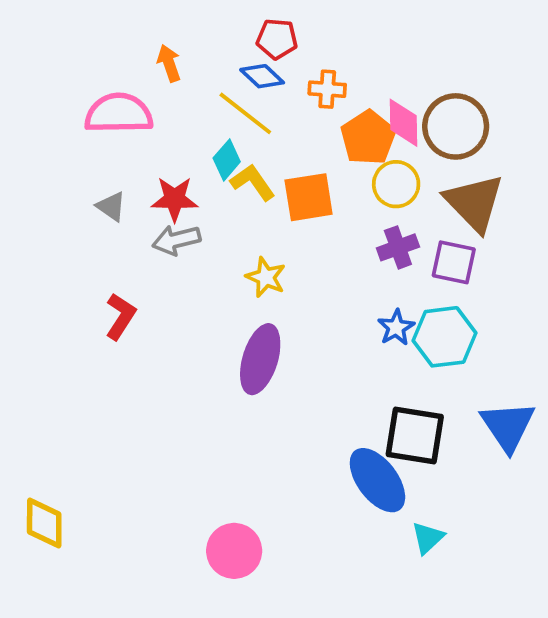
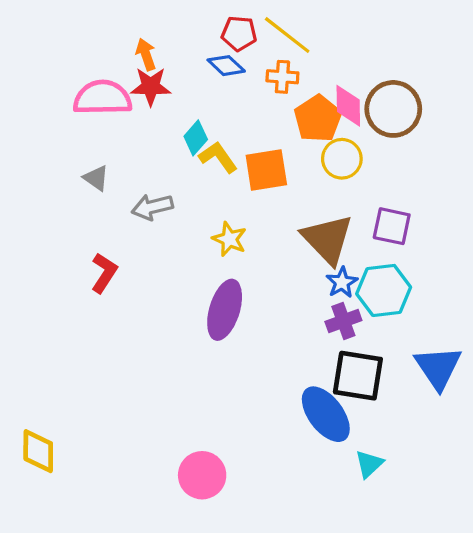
yellow line: (245, 113) -> (287, 35), moved
red star: (175, 199) -> (151, 86), moved
brown triangle: (474, 203) -> (327, 239), moved
purple cross: (398, 247) -> (343, 321), moved

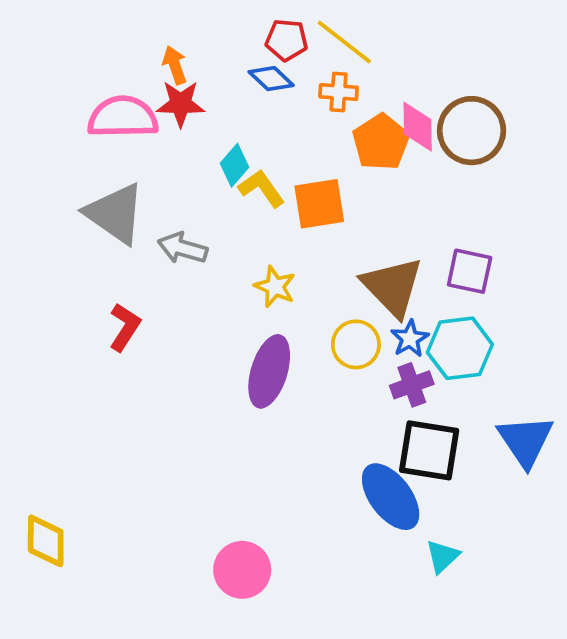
yellow circle: (342, 159) -> (356, 344), moved
gray triangle: (96, 178) -> (115, 213), size x2.0
gray arrow: (152, 207) -> (183, 248), turned 30

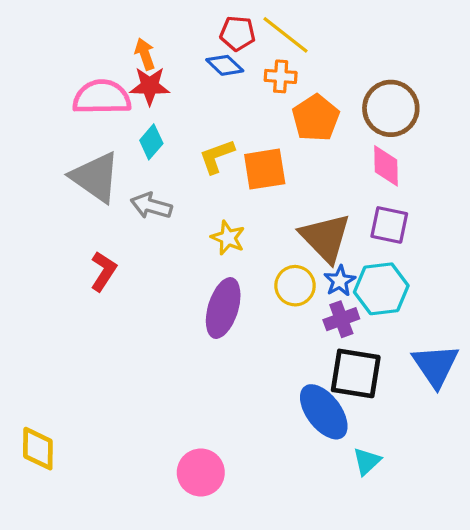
pink diamond: (418, 127) -> (386, 166), moved
cyan diamond: (235, 165) -> (151, 142), moved
yellow L-shape: (261, 188) -> (217, 156), turned -75

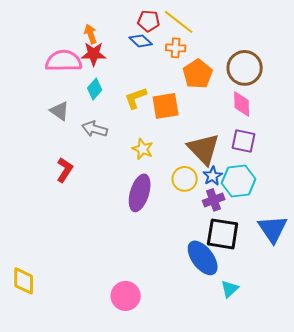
gray triangle: (95, 177) -> (60, 111), size x0.6

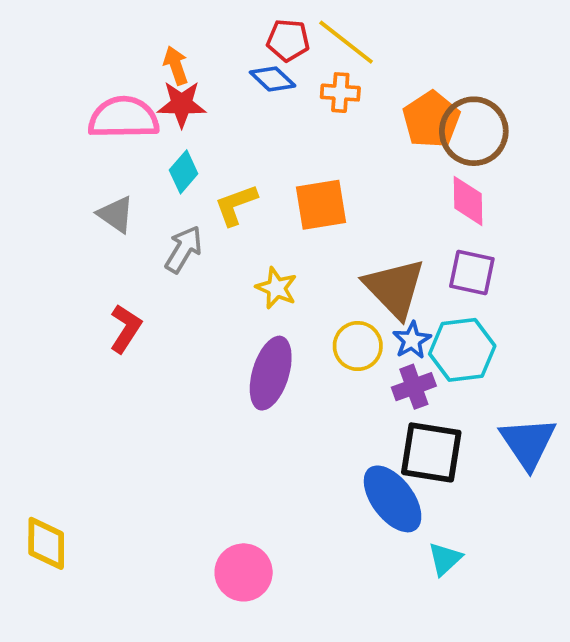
orange pentagon: (198, 74) -> (431, 120), moved
yellow L-shape: (136, 98) -> (236, 205), moved
gray arrow: (95, 129) -> (184, 249), turned 105

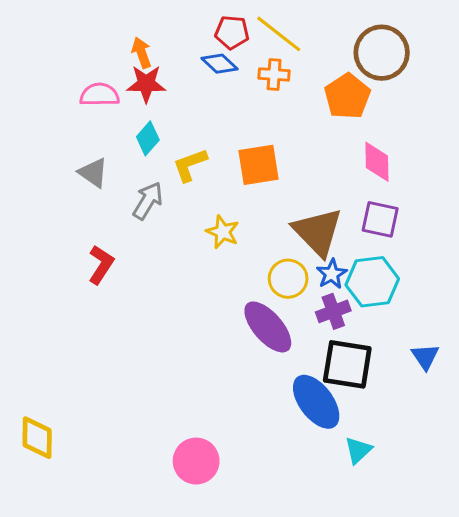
pink semicircle: (124, 118) -> (99, 95), size x0.7
brown circle: (474, 131) -> (382, 53), moved
purple ellipse: (271, 373) -> (268, 327), moved, turned -58
blue triangle: (528, 443) -> (425, 357), size x0.6

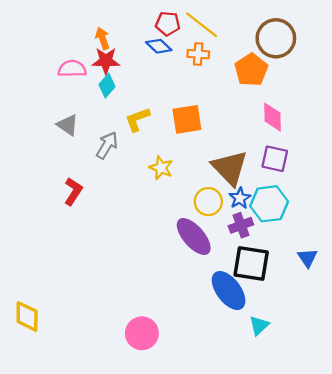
cyan diamond: (148, 138) -> (107, 86), moved

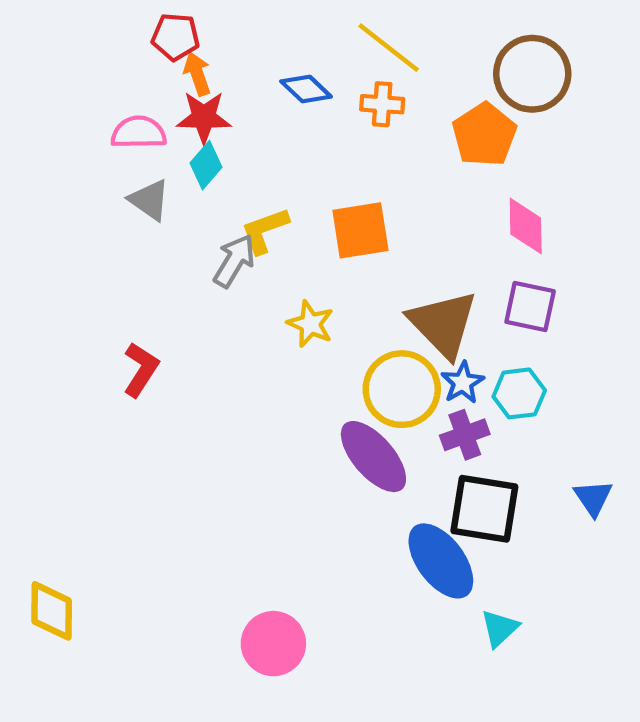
red pentagon: (168, 24) -> (176, 37), moved
gray triangle: (68, 125) -> (149, 200), moved
gray arrow: (107, 145) -> (234, 261), moved
yellow circle: (208, 202) -> (402, 389), size x1.4
cyan hexagon: (269, 204) -> (519, 393), size x0.7

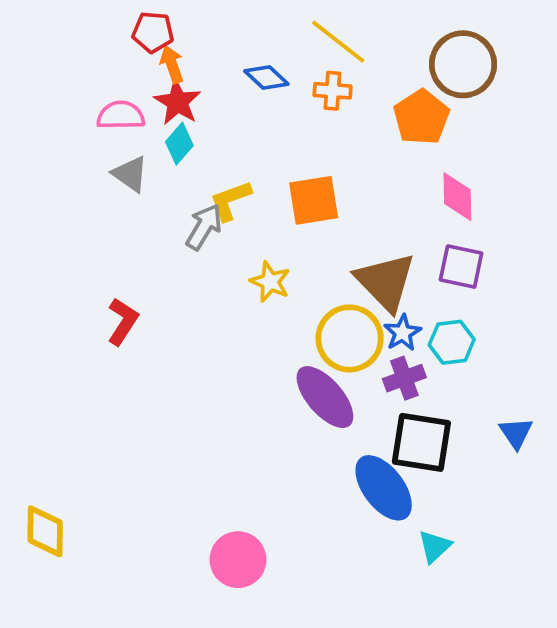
red star: (204, 117) -> (177, 102), turned 30

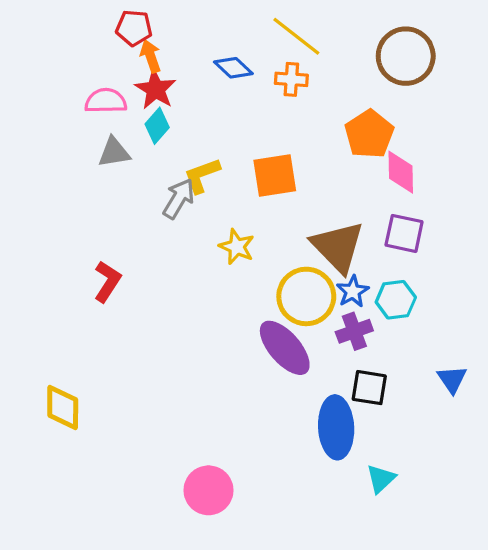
orange pentagon: (421, 117) -> (369, 134), moved
gray triangle: (130, 174) -> (114, 152), turned -44
black square: (421, 442) -> (369, 388), size x0.7
blue ellipse: (384, 488) -> (336, 427), turned 34
yellow diamond: (45, 531) -> (63, 407), moved

